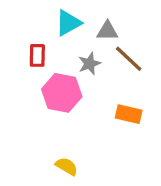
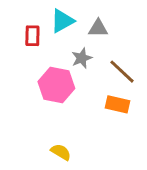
red rectangle: (37, 55) -> (32, 36), moved
brown line: (129, 59) -> (122, 72), moved

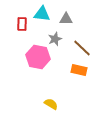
cyan triangle: (62, 21) -> (42, 14), turned 36
yellow semicircle: (61, 152) -> (51, 104), moved

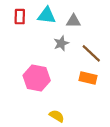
red rectangle: (22, 24) -> (20, 17), moved
pink hexagon: (38, 57) -> (37, 78), moved

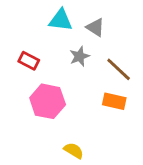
red rectangle: (20, 17) -> (29, 61), moved, turned -64
gray triangle: (73, 21) -> (95, 27), turned 32

